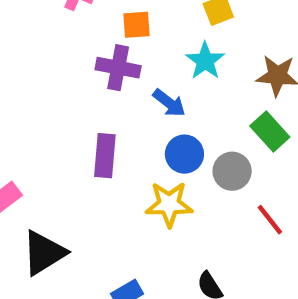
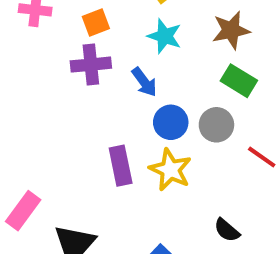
blue arrow: (169, 103) -> (144, 82), turned 32
purple rectangle: (105, 156) -> (121, 166), moved
yellow star: (169, 204) -> (170, 170), turned -30

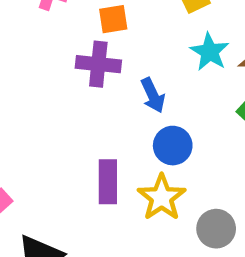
cyan star: (165, 36) -> (210, 52), moved
gray circle: (216, 125) -> (216, 229), moved

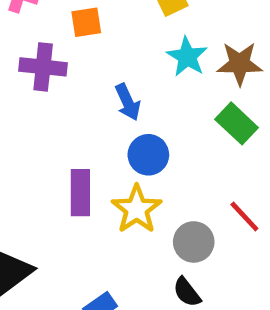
purple cross: (98, 64) -> (43, 67), moved

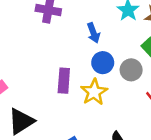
gray circle: (194, 242) -> (131, 70), moved

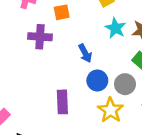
yellow star: (94, 92) -> (110, 110), moved

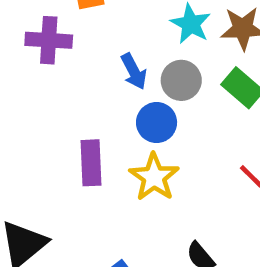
gray circle: (125, 84) -> (181, 80), moved
yellow star: (110, 110) -> (154, 177), moved

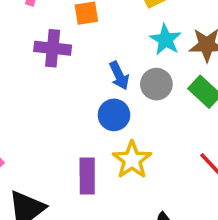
blue circle: (157, 123) -> (114, 115), moved
purple rectangle: (91, 163) -> (87, 176), moved

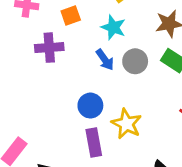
cyan star: (166, 40) -> (113, 27), moved
blue circle: (114, 115) -> (90, 106), moved

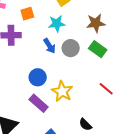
cyan star: (113, 27) -> (57, 24), turned -30
purple rectangle: (94, 143) -> (39, 103), turned -42

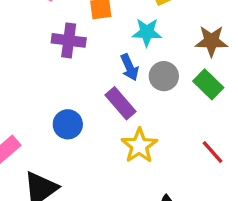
blue circle: (38, 77) -> (68, 124), moved
purple rectangle: (39, 103) -> (120, 103), moved

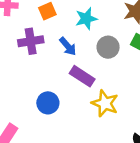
blue arrow: (130, 67) -> (68, 46), moved

